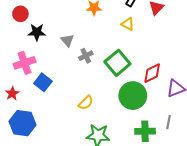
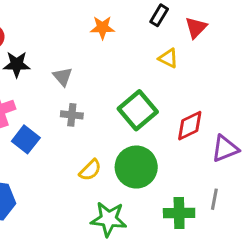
yellow triangle: (128, 24) -> (168, 58), moved
gray cross: (86, 56) -> (72, 115), moved, turned 32
green circle: (133, 96) -> (136, 167), moved

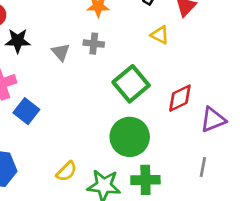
gray cross: (72, 115) -> (94, 44), moved
yellow semicircle: (90, 170) -> (67, 171), moved
green cross: (179, 213) -> (145, 180), moved

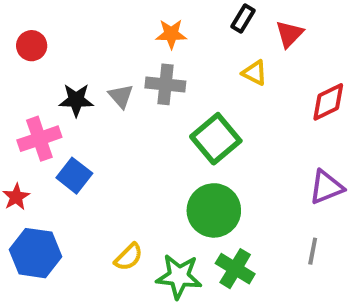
black star: (18, 41) -> (76, 100), moved
gray cross: (94, 44) -> (165, 84), size x1.4
red diamond: (180, 98) -> (328, 102), moved
green cross: (145, 180) -> (235, 269), turned 32

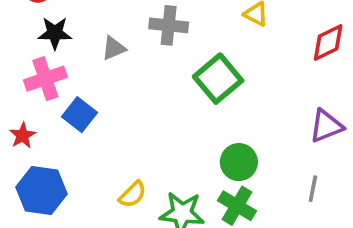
gray triangle: (121, 96) -> (114, 48), moved, turned 48
black star: (76, 100) -> (55, 33), moved
green circle: (214, 210) -> (239, 162), moved, size x0.7

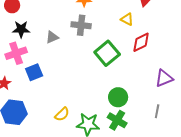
red diamond: (328, 43) -> (141, 42), moved
blue square: (79, 115) -> (34, 72), turned 30

